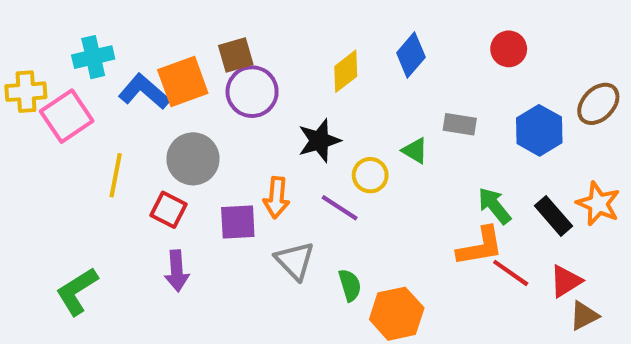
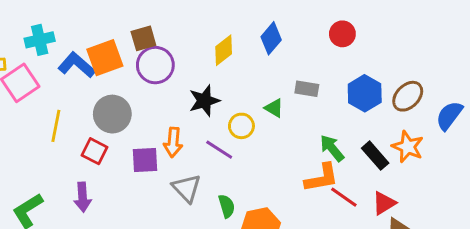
brown ellipse: (598, 104) -> (408, 96), moved
purple arrow: (177, 271) -> (83, 197), moved

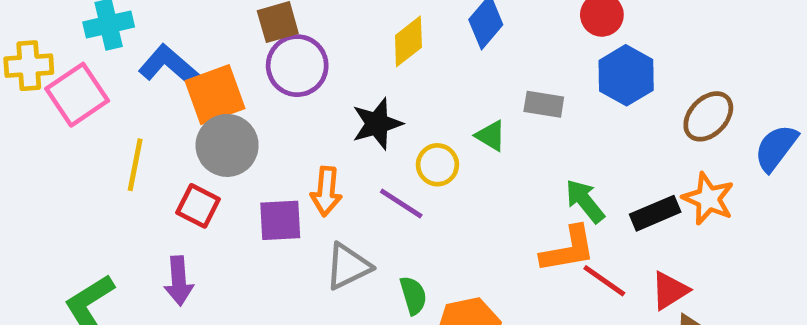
orange square: (105, 58) -> (215, 95), moved
blue hexagon: (365, 93) -> (626, 75), moved
black rectangle: (375, 156) -> (655, 213), turned -72
gray triangle: (187, 188) -> (348, 266), turned 48

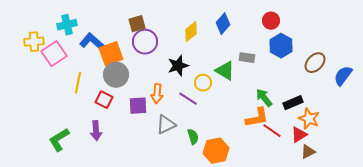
green triangle: (491, 136) -> (225, 71), size x1.5
orange star: (708, 199) -> (309, 119), moved

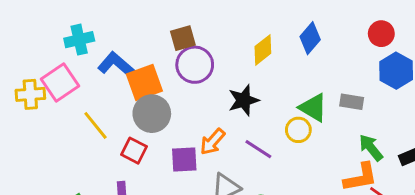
yellow cross: (34, 42) -> (30, 94), moved
gray rectangle: (247, 58) -> (352, 102), moved
yellow line: (78, 83) -> (95, 125), turned -50
yellow circle: (203, 83) -> (298, 130), moved
orange arrow: (157, 94) -> (212, 142), turned 36

